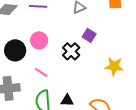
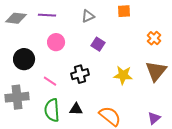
pink circle: (39, 40) -> (56, 42), moved
black cross: (71, 51) -> (80, 74), moved, turned 30

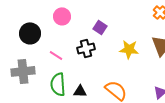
purple square: (98, 44) -> (100, 27), moved
black triangle: (76, 109) -> (80, 91), moved

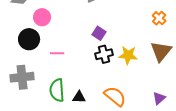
pink circle: (62, 16) -> (42, 17), moved
black cross: (86, 48) -> (104, 54), moved
pink line: (56, 55) -> (57, 53), moved, turned -32

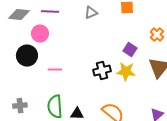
purple square: (99, 33) -> (130, 50), moved
gray cross: (22, 77) -> (20, 106), moved, size x0.6

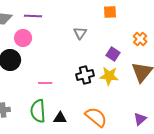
gray triangle: (91, 13) -> (80, 33), moved, turned -32
pink line: (55, 70) -> (45, 83), moved

